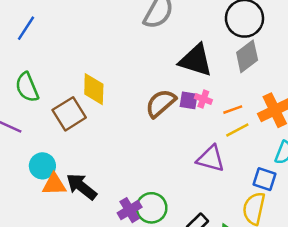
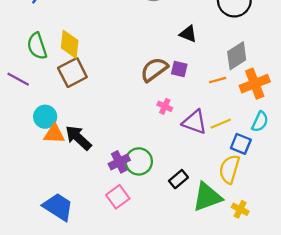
gray diamond: (247, 56) -> (237, 56), moved
black triangle: (196, 60) -> (188, 34), size x0.6
yellow diamond: (94, 89) -> (70, 44), moved
pink cross: (203, 99) -> (165, 106), moved
yellow line: (237, 130) -> (221, 124), moved

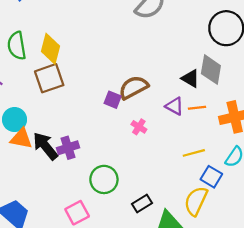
black triangle: (188, 34) -> (190, 78), moved
gray diamond: (237, 56) -> (211, 70), moved, turned -56
purple square: (179, 69) -> (113, 100), moved
purple triangle: (195, 122) -> (174, 106), moved, size x0.7
purple cross: (119, 162) -> (68, 148), moved

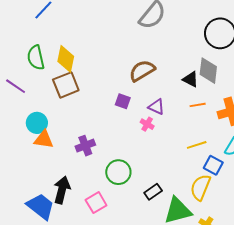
brown semicircle: (134, 87) -> (142, 71), moved
purple triangle: (174, 106) -> (156, 107), moved
black arrow: (45, 146) -> (62, 190), moved, turned 56

